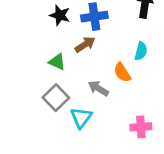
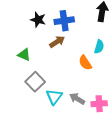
green triangle: (57, 62) -> (24, 55), moved
gray arrow: (98, 88) -> (77, 99), moved

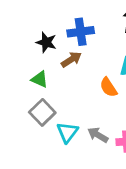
black star: (38, 20) -> (46, 42), moved
green triangle: (24, 55) -> (40, 79), moved

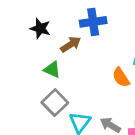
black star: (46, 42) -> (40, 29), moved
brown arrow: (71, 60) -> (71, 44), moved

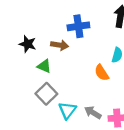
black star: (40, 29) -> (28, 44), moved
brown arrow: (71, 44) -> (60, 45), turned 42

